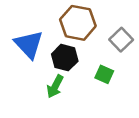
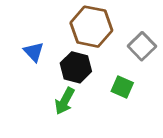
blue triangle: (29, 44) -> (34, 52), size x0.6

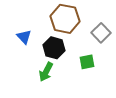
green square: (122, 87) -> (87, 62), turned -35

